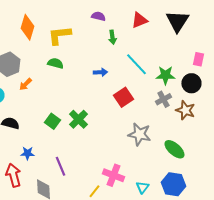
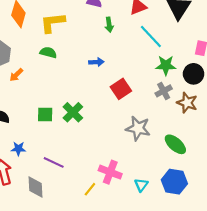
cyan line: (136, 64) -> (151, 36), moved
green square: (52, 121) -> (45, 114), turned -35
purple line: (60, 166) -> (54, 162), turned -42

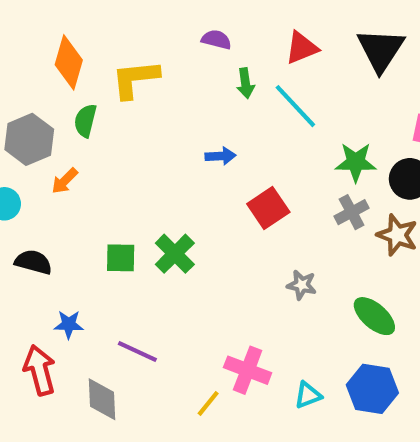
cyan line: (151, 36) -> (295, 106), moved
green semicircle: (48, 52) -> (85, 121), moved, turned -91
gray star: (138, 128) -> (302, 285), size x0.6
cyan triangle: (141, 185) -> (308, 395), turned 32

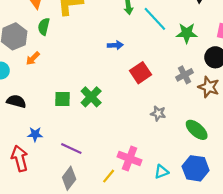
green star: (356, 162) -> (187, 33), moved
gray diamond: (102, 399) -> (69, 178), moved, turned 40

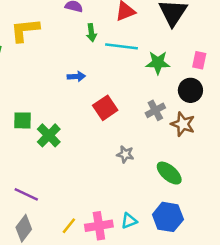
cyan line: (155, 19) -> (122, 46), turned -40
green square: (62, 99) -> (22, 120), moved
pink cross: (130, 158) -> (99, 226), moved, turned -30

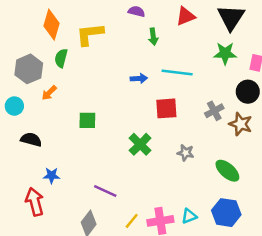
cyan line: (122, 46) -> (177, 73), moved
green star: (158, 63) -> (225, 53), moved
red square: (105, 108) -> (166, 108), turned 30
green cross: (49, 135) -> (140, 144), moved
purple line: (26, 194) -> (105, 191), moved

